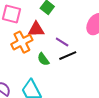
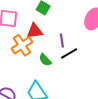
purple line: (62, 42) -> (62, 41), turned 56

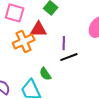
green semicircle: (45, 60) -> (45, 74), moved

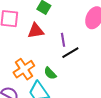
orange cross: (24, 42) -> (24, 69), moved

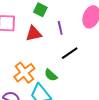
purple line: (63, 40) -> (60, 28), moved

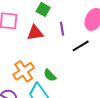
black line: (70, 53) -> (81, 46), moved

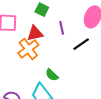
orange cross: (24, 71) -> (28, 49), moved

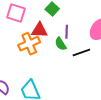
green semicircle: (52, 75) -> (61, 44), moved

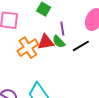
red triangle: (40, 30) -> (46, 42), moved

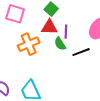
red triangle: (46, 42) -> (49, 27), moved

